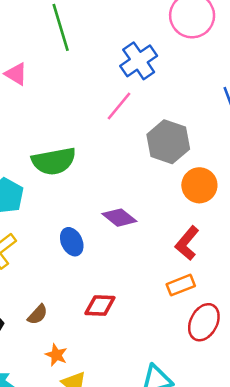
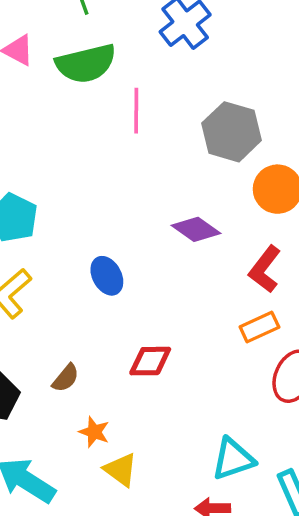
pink line: (119, 106) -> (136, 111), moved, turned -36
green semicircle: (54, 161) -> (86, 64), moved
purple diamond: (119, 218) -> (196, 229), moved

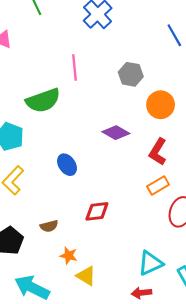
green semicircle: (86, 64) -> (43, 100), moved
gray hexagon: (232, 132) -> (131, 74), size x0.7
brown semicircle: (66, 378) -> (49, 226), turned 42

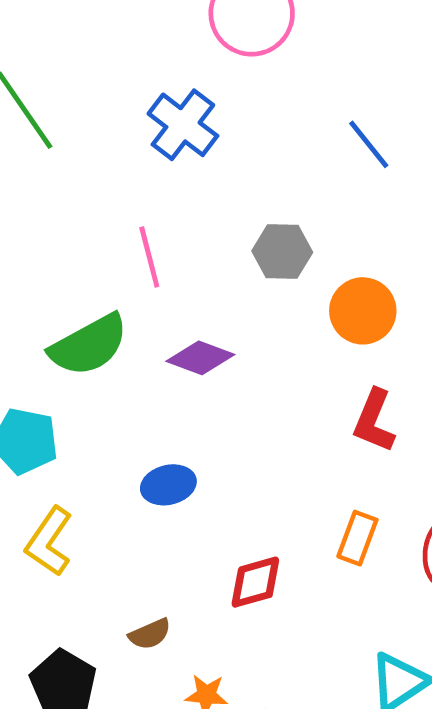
purple diamond: (116, 133) -> (200, 358), moved
blue ellipse: (67, 165) -> (168, 485), turned -60
orange rectangle: (158, 185) -> (357, 538), moved, turned -30

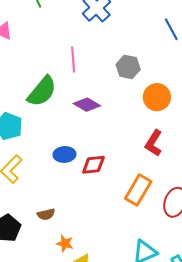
green semicircle: (89, 345) -> (42, 91), turned -32
orange rectangle: (357, 538) -> (138, 190), size x1.4
red diamond: (255, 582) -> (93, 165), moved

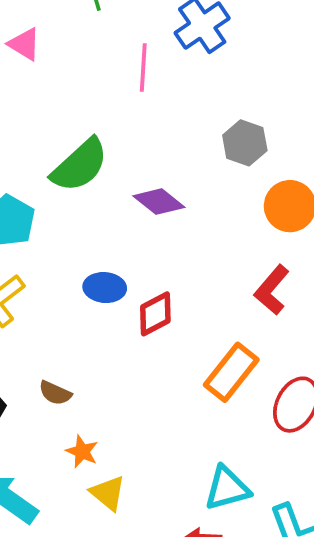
pink line: (73, 60) -> (143, 68), moved
red diamond: (93, 165) -> (155, 314), turned -30
brown semicircle: (46, 214) -> (55, 393), turned 30

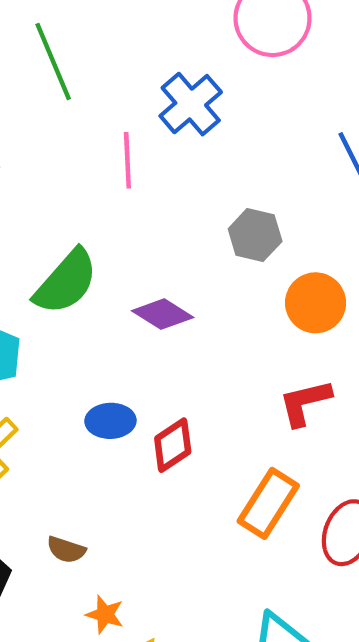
red L-shape: (272, 290) -> (305, 403), turned 42

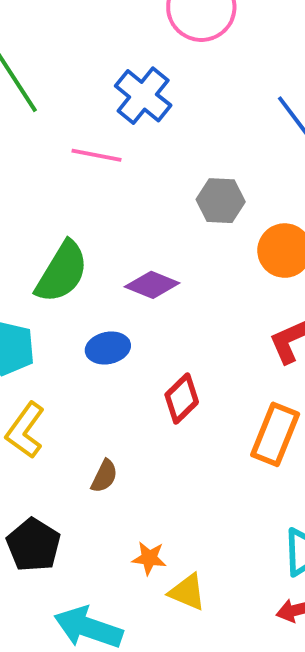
pink line: (127, 160) -> (97, 155), turned -66
blue ellipse: (110, 421) -> (108, 348), moved
brown semicircle: (66, 550) -> (104, 476), moved, turned -72

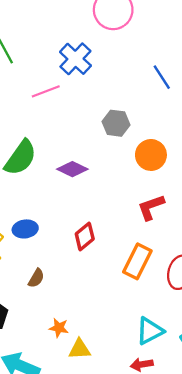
pink line: (97, 155) -> (46, 91), turned -36
blue ellipse: (108, 348) -> (25, 229), moved
yellow triangle: (187, 592) -> (79, 349), turned -30

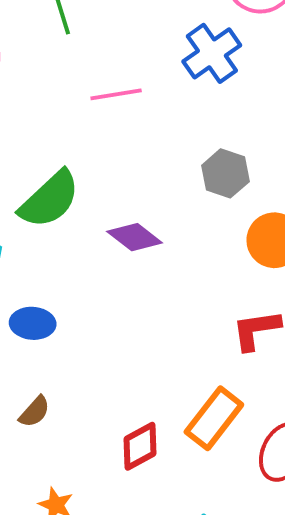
blue cross: (75, 59) -> (212, 53), moved
red diamond: (85, 236) -> (140, 446), moved

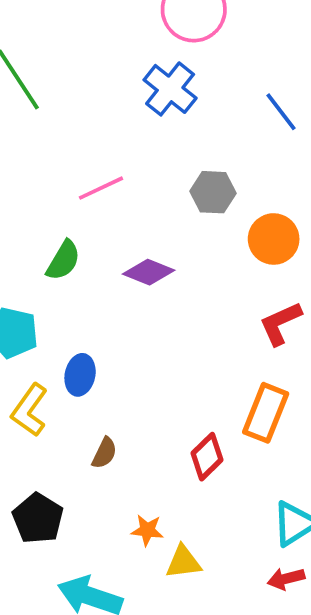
pink line: (116, 94) -> (101, 188), moved
green semicircle: (50, 199) -> (63, 260), size x0.7
blue ellipse: (33, 323) -> (80, 375), turned -66

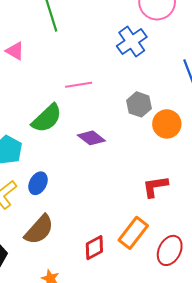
orange circle: (274, 239) -> (167, 124), moved
green semicircle: (63, 260) -> (47, 118), size x1.4
brown semicircle: (104, 453) -> (39, 230), size x1.8

